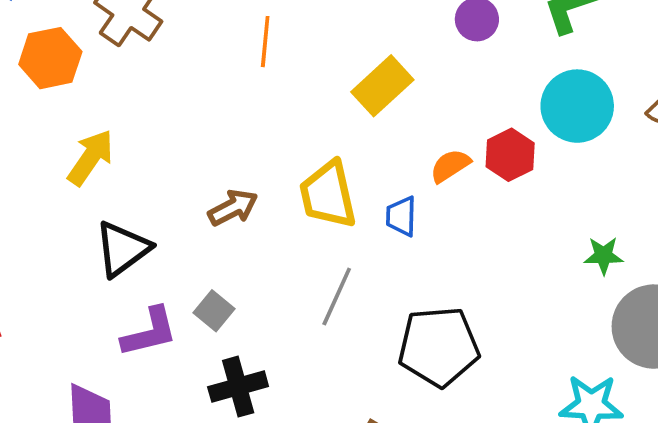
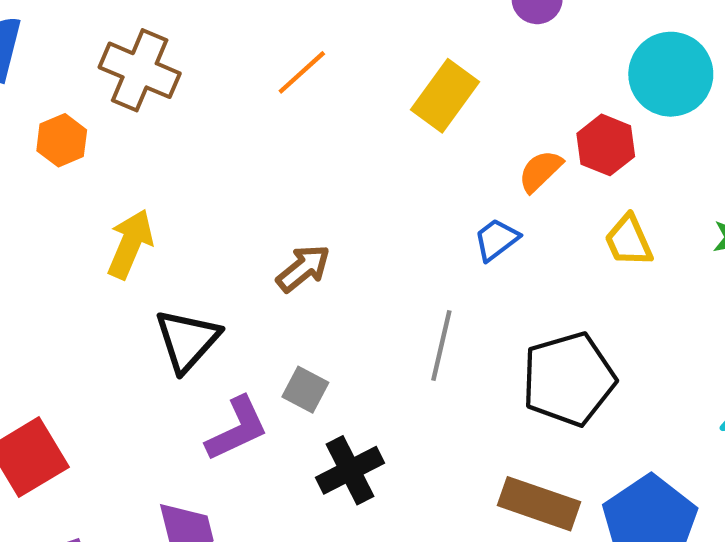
orange line: (265, 42) -> (302, 72), turned 54
orange hexagon: (50, 58) -> (62, 140), size x0.7
yellow trapezoid: (328, 195) -> (629, 241), moved, size x0.7
blue trapezoid: (401, 216) -> (496, 240), turned 63

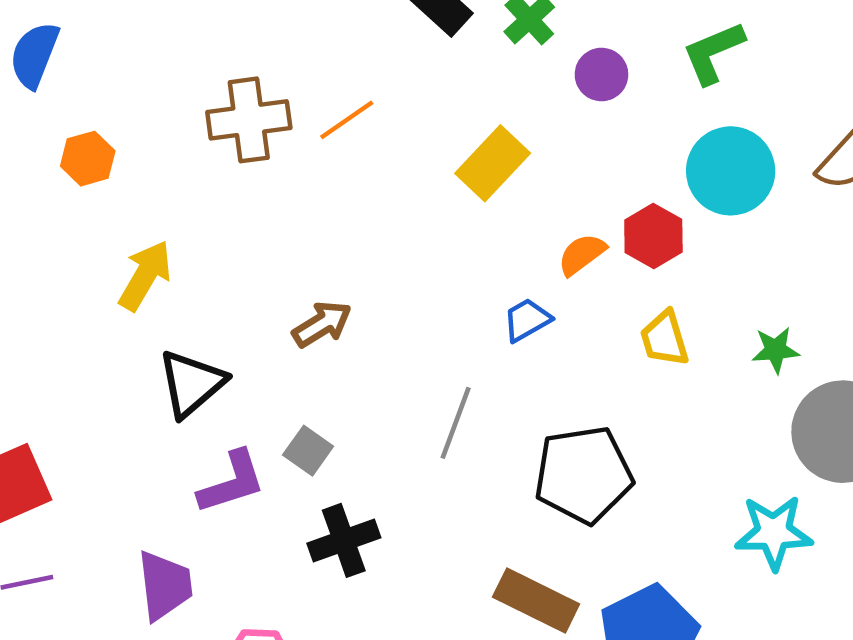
brown cross: (140, 70) -> (249, 120), moved, turned -38

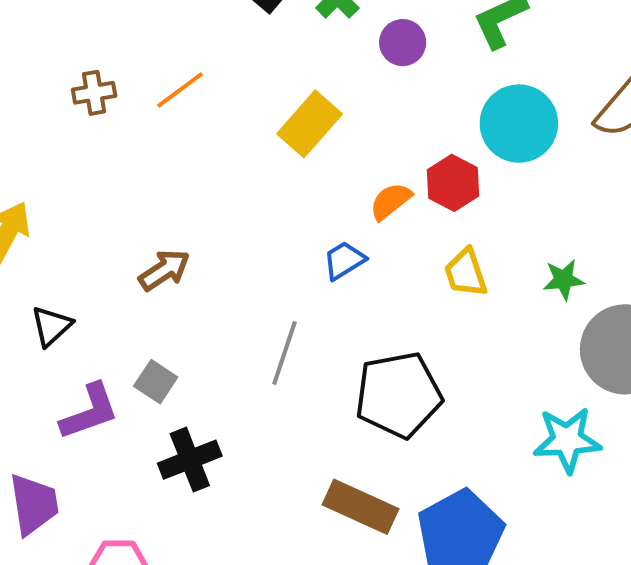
brown cross: (249, 120) -> (94, 93), size x0.6
black triangle: (192, 383) -> (51, 326), size x0.7

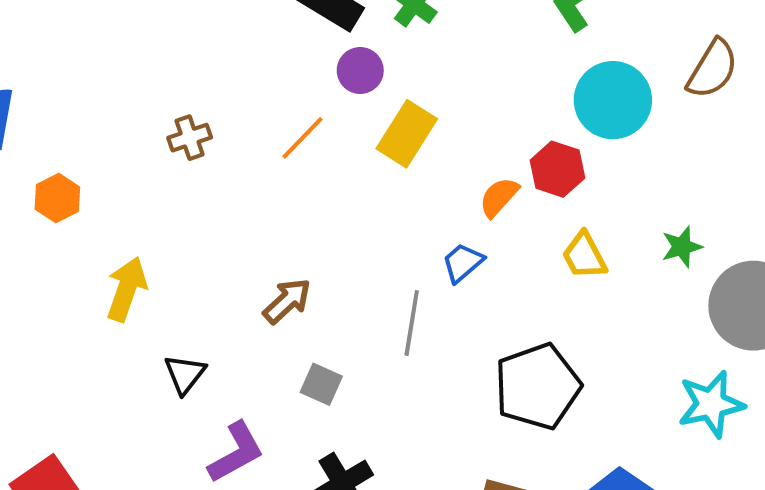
purple circle: (403, 43) -> (360, 70), moved
orange line: (180, 90) -> (302, 138), moved
gray line: (285, 353) -> (412, 323), moved
gray square: (156, 382) -> (321, 384), moved

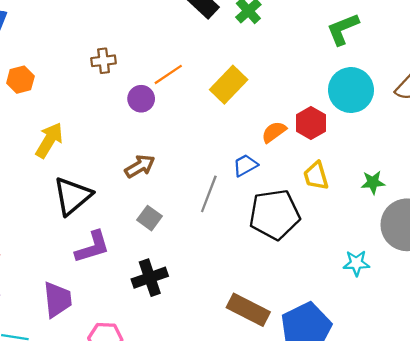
purple circle: (360, 70) -> (141, 99), moved
black triangle: (185, 374) -> (72, 196), size x1.6
black pentagon: (538, 386) -> (274, 214), moved
cyan star: (711, 404) -> (356, 263), moved, size x0.7

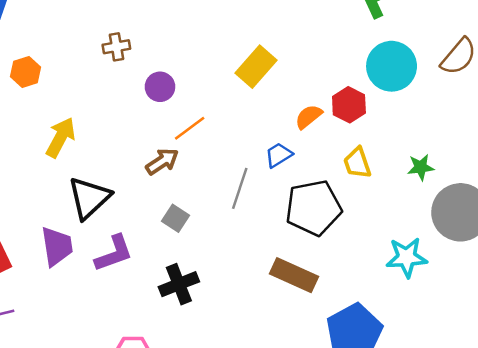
orange line: (168, 74) -> (190, 128), moved
cyan star: (356, 263) -> (407, 257), size x1.4
purple trapezoid: (57, 300) -> (57, 246), moved
brown rectangle: (248, 310) -> (294, 275), moved

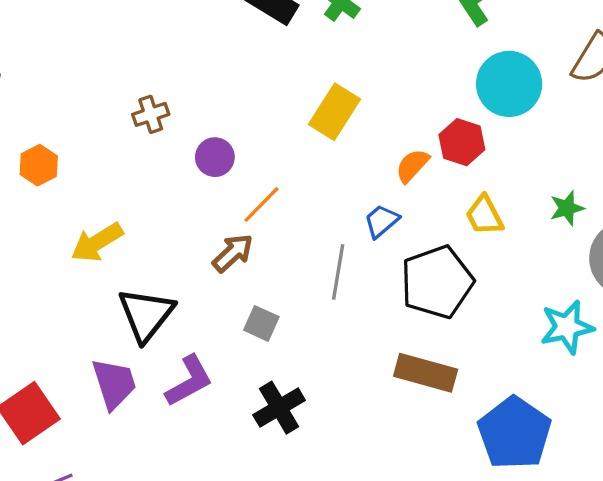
yellow arrow: (61, 137) -> (97, 242), turned -141

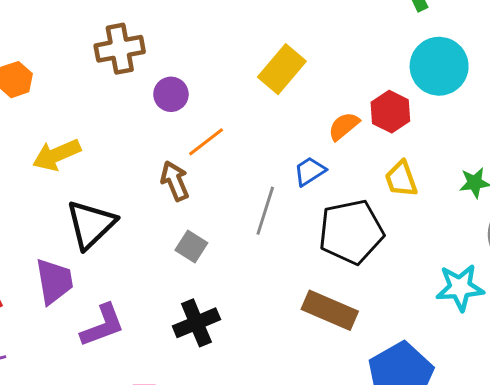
brown cross: (151, 114) -> (120, 49), size x1.5
brown arrow: (233, 253) -> (175, 181), turned -78
purple L-shape: (189, 381) -> (102, 325), moved

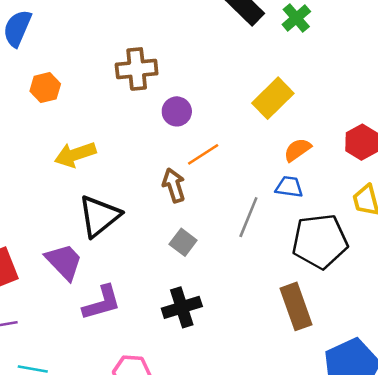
orange semicircle: (344, 126) -> (297, 150), moved
blue trapezoid: (310, 171) -> (289, 187), turned 36
purple trapezoid: (54, 281) -> (64, 262), turned -39
brown rectangle: (330, 310) -> (296, 306), turned 42

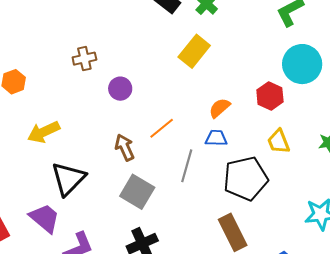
brown cross: (137, 69) -> (84, 59), size x0.7
yellow rectangle: (273, 98) -> (194, 51), moved
orange line: (203, 154) -> (162, 128), moved
gray square: (183, 242) -> (137, 192), size x1.6

